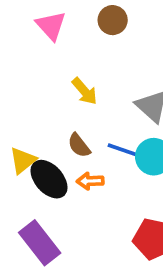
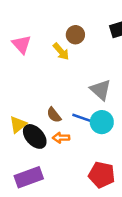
pink triangle: (51, 26) -> (22, 44), moved
yellow arrow: (85, 91) -> (61, 51), moved
purple rectangle: (40, 243) -> (29, 177), turned -72

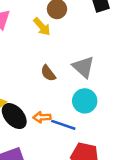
brown semicircle: (54, 115) -> (48, 73), moved
blue line: (84, 119) -> (63, 125), moved

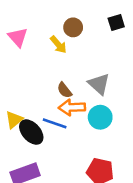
orange arrow: (42, 117) -> (72, 107), moved, size x1.5
blue line: (63, 125) -> (55, 123), moved

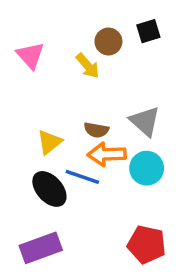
black square: (116, 22) -> (148, 31), moved
brown semicircle: (64, 90) -> (96, 130), turned -42
yellow triangle: (14, 120) -> (49, 142), moved

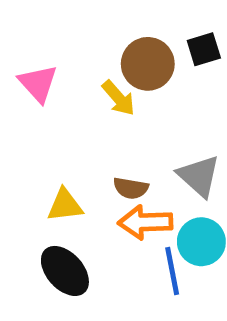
brown circle: (108, 42) -> (148, 64), size x1.4
yellow triangle: (49, 142) -> (65, 205), turned 32
blue line: (82, 177) -> (172, 271), moved, turned 60

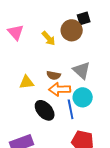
brown circle: (148, 64) -> (72, 30), moved
black ellipse: (65, 271) -> (45, 110), moved

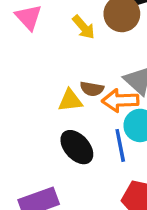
yellow triangle: (27, 82) -> (70, 100), moved
orange arrow: (60, 89) -> (120, 100), moved

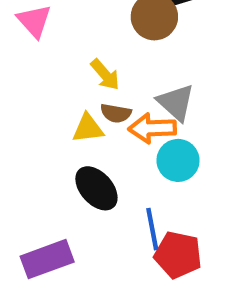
yellow arrow: (84, 27) -> (105, 75), moved
blue line: (120, 145) -> (152, 229), moved

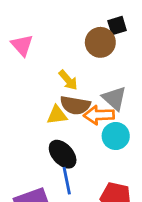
brown semicircle: (116, 113) -> (75, 105), size x1.5
blue line: (152, 229) -> (67, 181), moved

